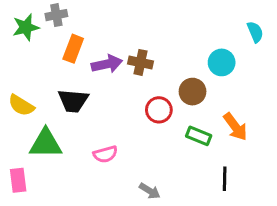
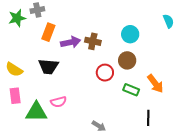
cyan circle: (222, 62) -> (130, 34), moved
green triangle: (46, 144) -> (36, 112), moved
pink semicircle: (105, 154) -> (59, 102), moved
pink rectangle: (18, 180) -> (15, 96), moved

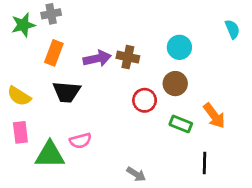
orange rectangle: (48, 32) -> (54, 53), moved

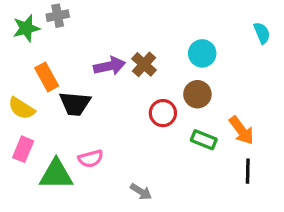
orange rectangle: (54, 53) -> (47, 77), moved, turned -50
brown cross: (128, 57) -> (144, 64), turned 30
pink rectangle: (20, 132) -> (23, 149), turned 30
black line: (204, 163) -> (248, 171), moved
gray arrow: (136, 174) -> (141, 192), moved

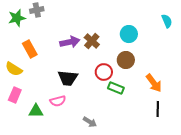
black trapezoid: (75, 104) -> (68, 78), moved
green rectangle: (204, 140) -> (116, 88), moved
green triangle: (56, 174) -> (36, 111), size x0.7

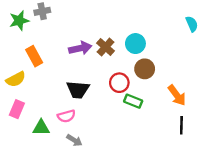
cyan circle: (129, 34) -> (135, 44), moved
yellow semicircle: (14, 69) -> (16, 79), turned -60
gray arrow: (90, 122) -> (74, 140), moved

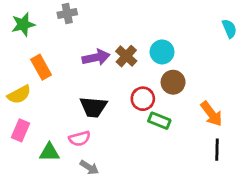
gray cross: (42, 11) -> (67, 13), moved

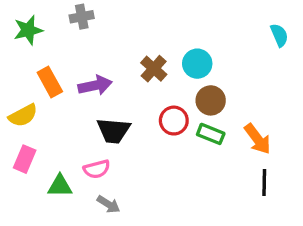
purple arrow: (96, 57) -> (95, 85), moved
green rectangle: (159, 121) -> (211, 134), moved

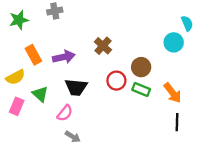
cyan circle: (197, 64) -> (174, 42), moved
pink semicircle: (97, 169) -> (65, 113), turned -36
green triangle: (60, 186) -> (40, 94), moved, turned 42

